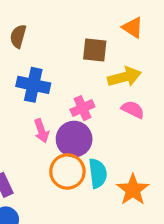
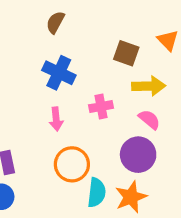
purple circle: (74, 139) -> (138, 155), moved
cyan semicircle: (98, 173) -> (97, 193), moved

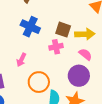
brown square: (126, 53) -> (63, 30), moved
pink arrow: (56, 119) -> (21, 60), moved, turned 32

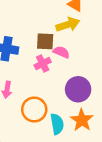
yellow arrow: (85, 34) -> (68, 25), moved
pink semicircle: (85, 54) -> (61, 52), moved

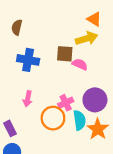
pink cross: (43, 64) -> (66, 103), moved
cyan semicircle: (57, 124) -> (79, 120), moved

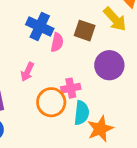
yellow arrow: (87, 38) -> (115, 19), turned 50
pink semicircle: (80, 64) -> (57, 42), moved, turned 63
purple circle: (95, 100) -> (109, 65), moved

